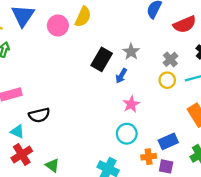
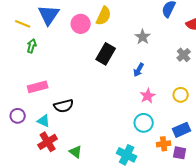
gray star: (131, 52) -> (143, 37), moved
black rectangle: (102, 59) -> (106, 54), moved
yellow circle: (167, 80) -> (181, 95), moved

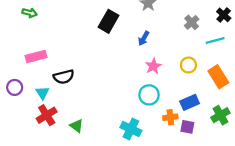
green arrow: (32, 46) -> (30, 13), turned 88
cyan triangle: (44, 121) -> (42, 93), turned 32

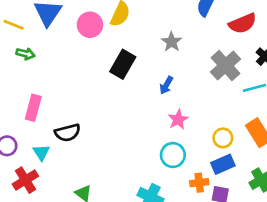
gray cross: (192, 22) -> (225, 66), size x1.6
pink rectangle: (36, 57) -> (33, 108), turned -60
yellow circle: (188, 65) -> (223, 138), moved
red cross: (47, 115) -> (25, 180), moved

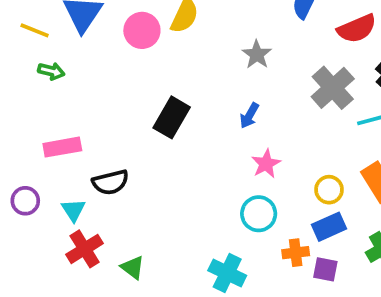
black rectangle: (123, 64) -> (172, 117), moved
pink rectangle: (33, 108) -> (62, 147), turned 65
red cross: (25, 180) -> (85, 249), moved

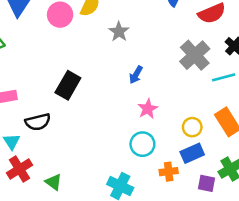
gray star: (257, 54) -> (119, 32), moved
black rectangle: (172, 117) -> (68, 85), moved
purple square: (325, 269) -> (207, 183), moved

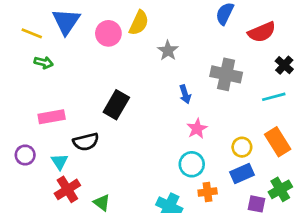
gray cross: (195, 55) -> (226, 74), moved, turned -36
blue arrow: (136, 75) -> (185, 94), turned -48
orange cross: (169, 172) -> (208, 192), moved

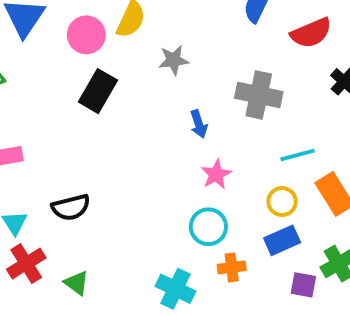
gray star: (168, 51) -> (174, 60), turned 30
cyan line: (274, 97) -> (298, 155), moved
black rectangle: (116, 105) -> (98, 91), moved
black semicircle: (86, 142) -> (71, 207), moved

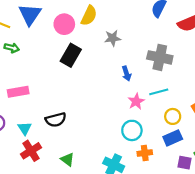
cyan line: (298, 155) -> (159, 92), moved
green triangle: (77, 283) -> (68, 159), moved

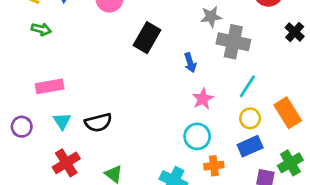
gray star: (113, 38) -> (211, 17), moved
black rectangle: (71, 55) -> (147, 38), moved
cyan line: (159, 92) -> (247, 86), moved, turned -42
cyan triangle: (25, 128) -> (62, 121), moved

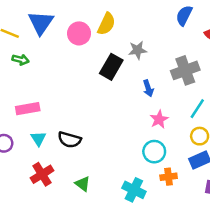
gray star: (211, 17) -> (138, 50), moved
gray cross: (233, 42) -> (185, 70), turned -32
black semicircle: (98, 123) -> (69, 140), turned 30

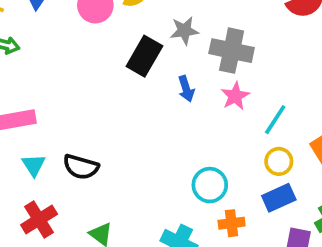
gray cross: (185, 70) -> (232, 51), moved, turned 32
blue arrow: (148, 88) -> (186, 89), moved
pink star: (159, 119) -> (235, 96), moved

